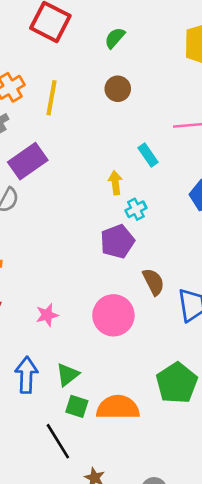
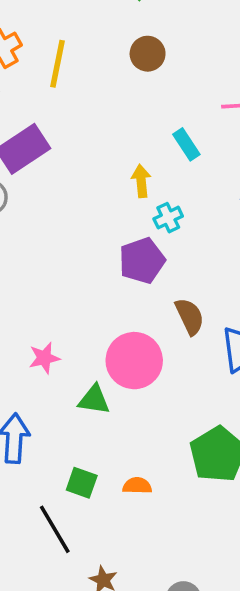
green triangle: (68, 375) -> (94, 400), moved, turned 45
orange semicircle: (118, 407) -> (137, 486), size x0.5

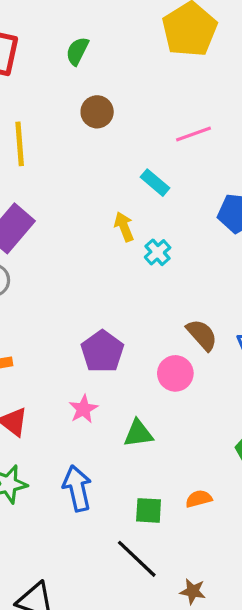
purple pentagon: (142, 261) -> (102, 351), moved
pink circle: (134, 361) -> (175, 373), moved, size x0.7

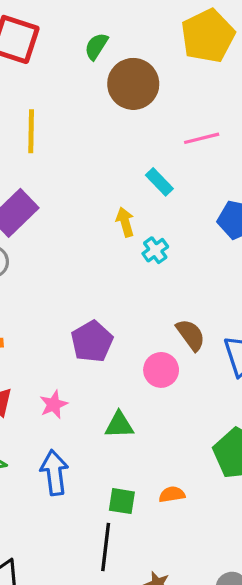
brown circle: (97, 112) -> (133, 84), moved, size x1.6
pink star: (83, 409) -> (54, 405), moved
black line: (137, 559) -> (106, 547), turned 48

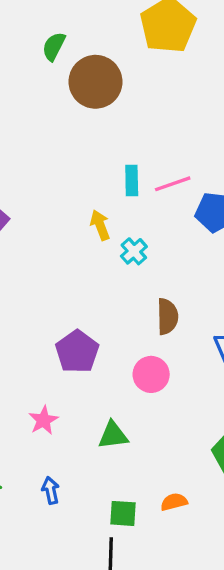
pink line: (202, 138) -> (173, 184), moved
cyan rectangle: (159, 182) -> (132, 180), turned 48
brown semicircle: (191, 335) -> (167, 316), moved, turned 40
blue arrow: (54, 473) -> (51, 490), size x0.6

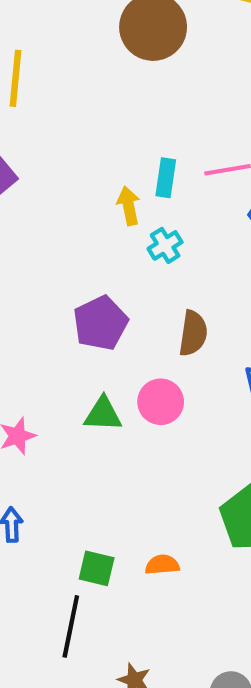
cyan rectangle: (132, 180) -> (166, 178), moved
purple pentagon: (77, 352) -> (100, 323), moved
green triangle: (113, 435) -> (103, 414), moved

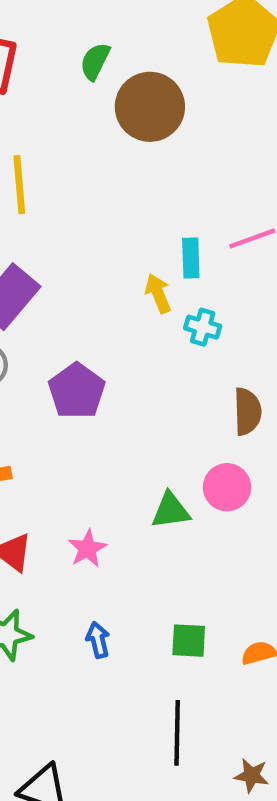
cyan cross: (165, 245) -> (203, 327), turned -32
purple pentagon: (100, 323) -> (77, 391), moved
green square: (97, 568) -> (189, 641), moved

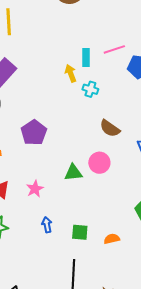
purple pentagon: (77, 391) -> (34, 133), moved
brown semicircle: (247, 411) -> (110, 128), turned 125
blue arrow: (98, 640) -> (47, 225), moved

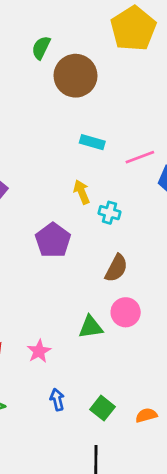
cyan rectangle: (86, 58) -> (92, 142), moved, turned -72
brown semicircle: (110, 128) -> (116, 268), moved, turned -95
purple pentagon: (34, 133) -> (53, 240), moved
green square: (80, 232) -> (103, 408), turned 36

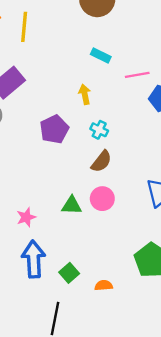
cyan cross: (109, 213) -> (99, 130), moved
blue arrow: (57, 400) -> (34, 259), size x2.0

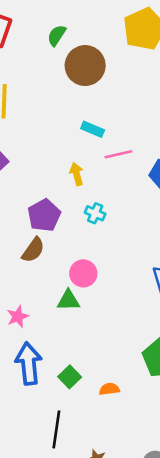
pink line: (137, 75) -> (118, 154), moved
brown semicircle: (101, 161) -> (33, 250), moved
pink circle: (102, 199) -> (83, 273), moved

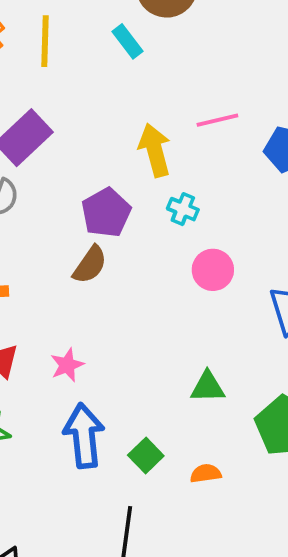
cyan rectangle: (93, 129) -> (127, 41), moved, turned 30
yellow arrow: (77, 174) -> (155, 150), size x1.5
pink circle: (83, 273) -> (213, 270), moved
green triangle: (68, 300) -> (208, 387), moved

